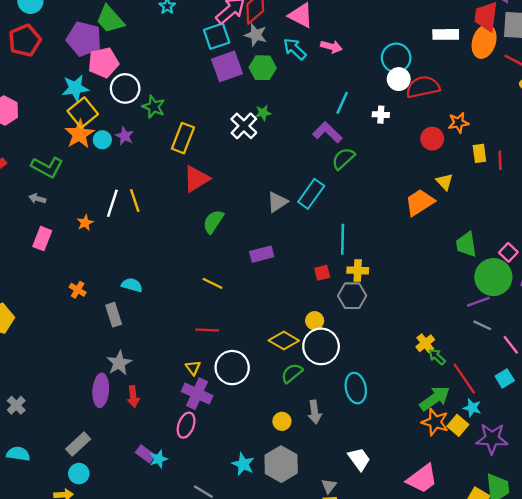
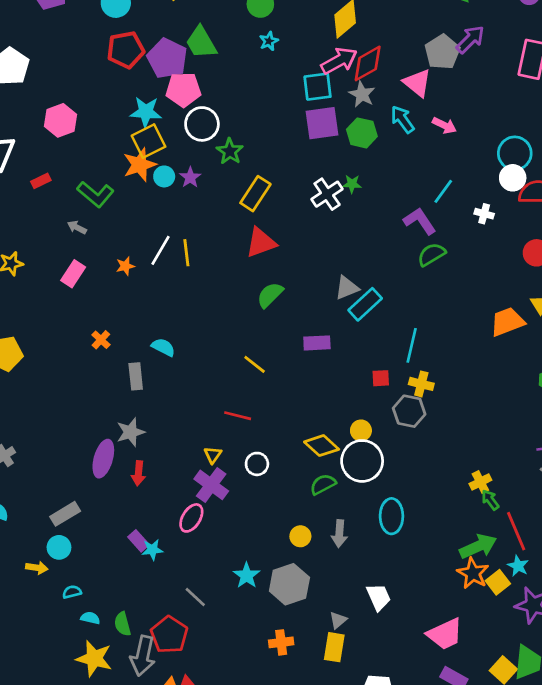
red pentagon: (25, 40) -> (126, 50), moved
cyan rectangle: (311, 194) -> (365, 304), moved
white circle: (232, 368) -> (257, 464), size x0.6

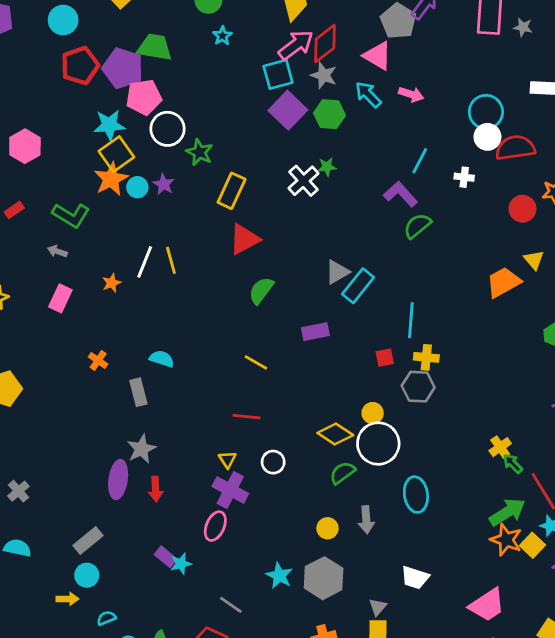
green trapezoid: (201, 43) -> (155, 47), turned 138
purple square: (322, 123) -> (288, 110), turned -30
white trapezoid: (379, 597) -> (415, 578), turned 140

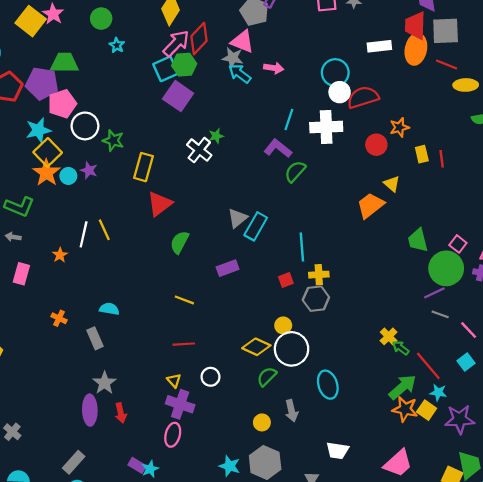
gray star: (324, 75) -> (233, 58), moved
green hexagon: (329, 114) -> (184, 65), moved
white cross: (464, 177) -> (326, 127), size x2.0

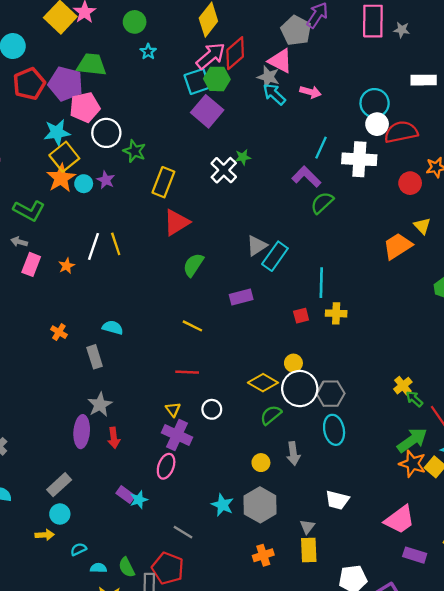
pink rectangle: (21, 274) -> (31, 264), moved
gray hexagon: (316, 299) -> (331, 394), moved

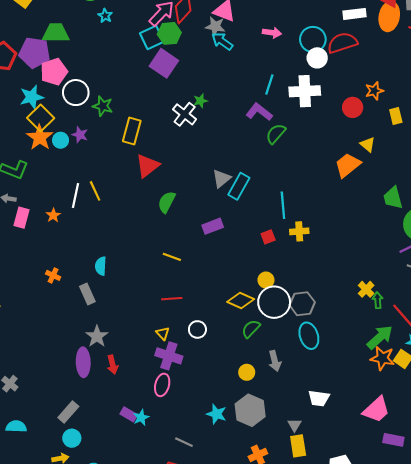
pink arrow: (310, 92) -> (272, 33), moved
red semicircle: (401, 132) -> (342, 43), moved
cyan semicircle: (113, 327) -> (101, 266), turned -96
green arrow: (414, 399) -> (378, 300), turned 49

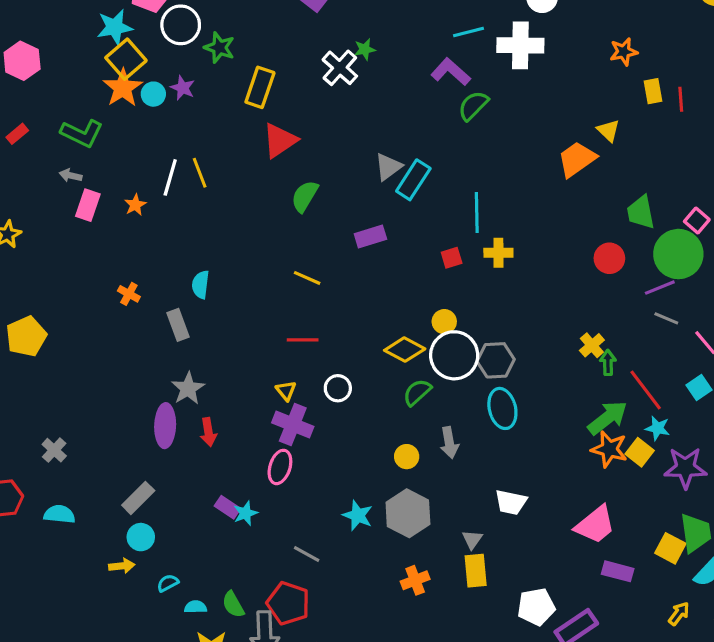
cyan line: (269, 84) -> (468, 32), turned 54
red circle: (353, 107) -> (609, 258), moved

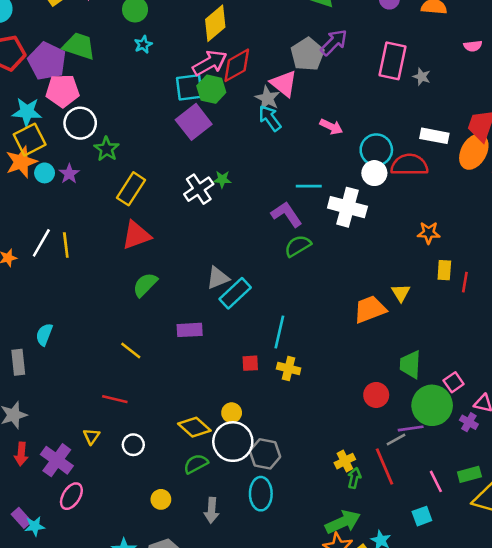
gray line: (666, 318) -> (396, 439), moved, turned -66
red line: (646, 390) -> (384, 467), moved
purple cross: (293, 425) -> (57, 460), moved
yellow circle: (407, 457) -> (161, 499), moved

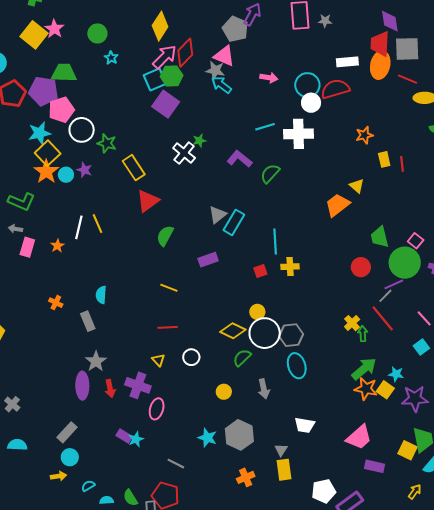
yellow rectangle: (131, 189) -> (134, 168), turned -50
purple L-shape: (287, 214) -> (240, 159), moved

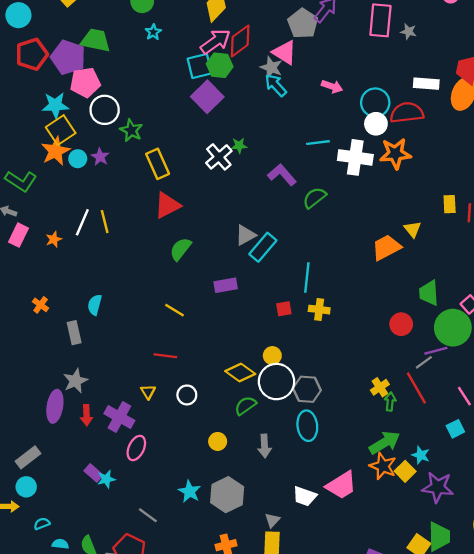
orange star: (364, 135) -> (395, 154), moved, size x1.5
pink trapezoid: (359, 437) -> (341, 485), moved

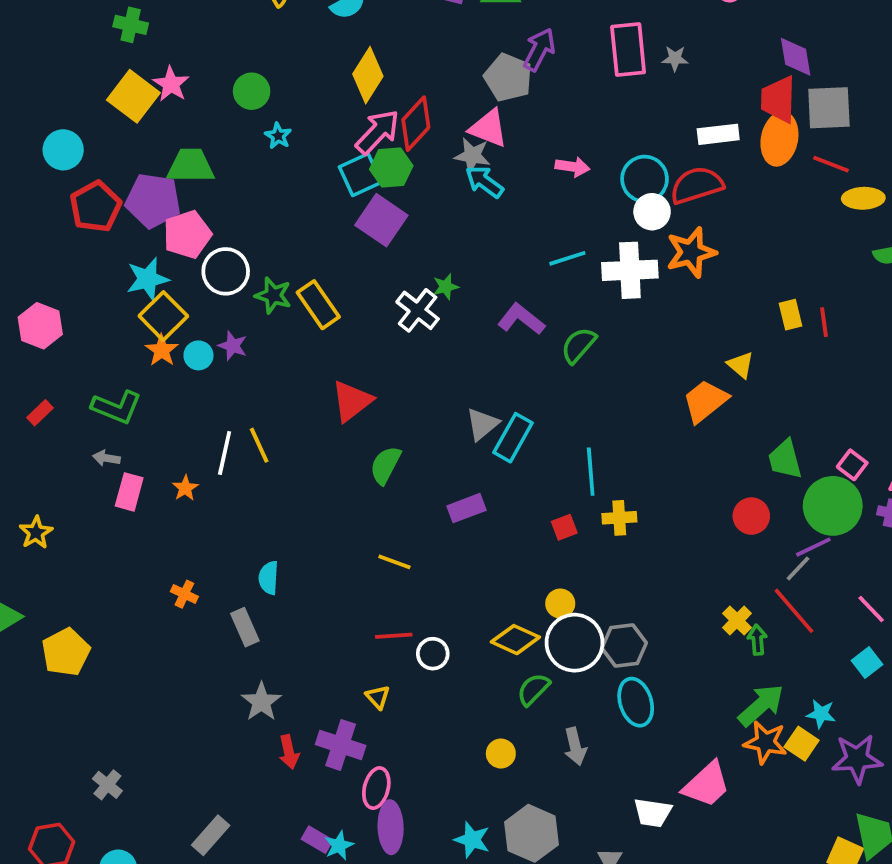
orange star: (56, 151) -> (162, 350), size x0.7
yellow rectangle: (158, 164) -> (318, 305), moved
white circle: (187, 395) -> (433, 654), moved
purple ellipse: (55, 406) -> (391, 827), moved

